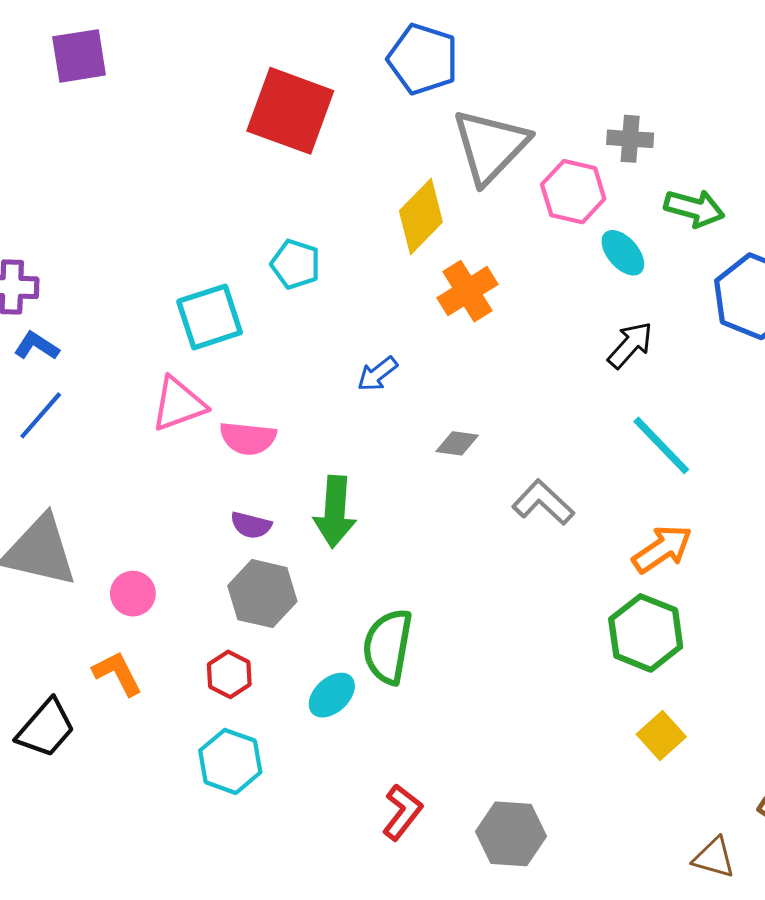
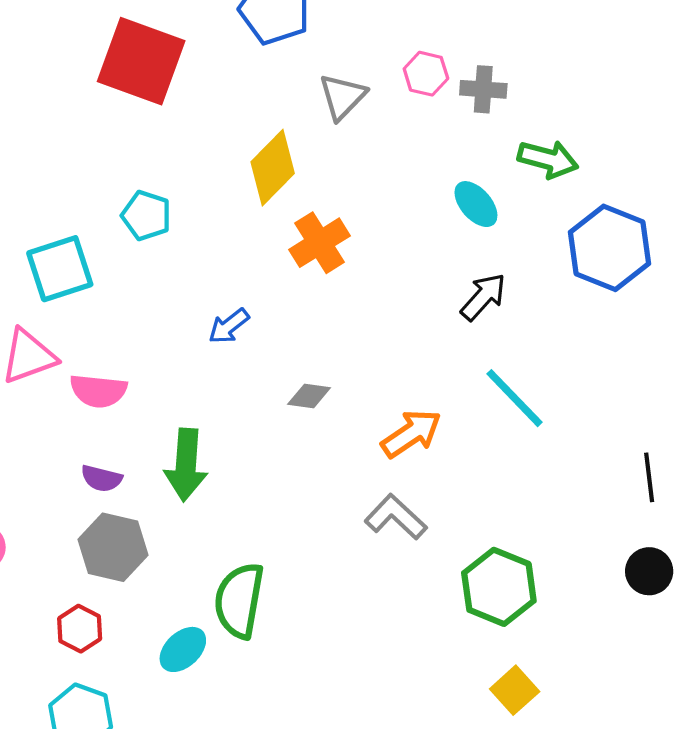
gray triangle: (490, 146) -> (342, 97), size x0.6
pink hexagon: (573, 192) -> (426, 74), moved, size x0.7
gray L-shape: (543, 502) -> (396, 517), moved
orange arrow: (662, 549) -> (411, 434), moved

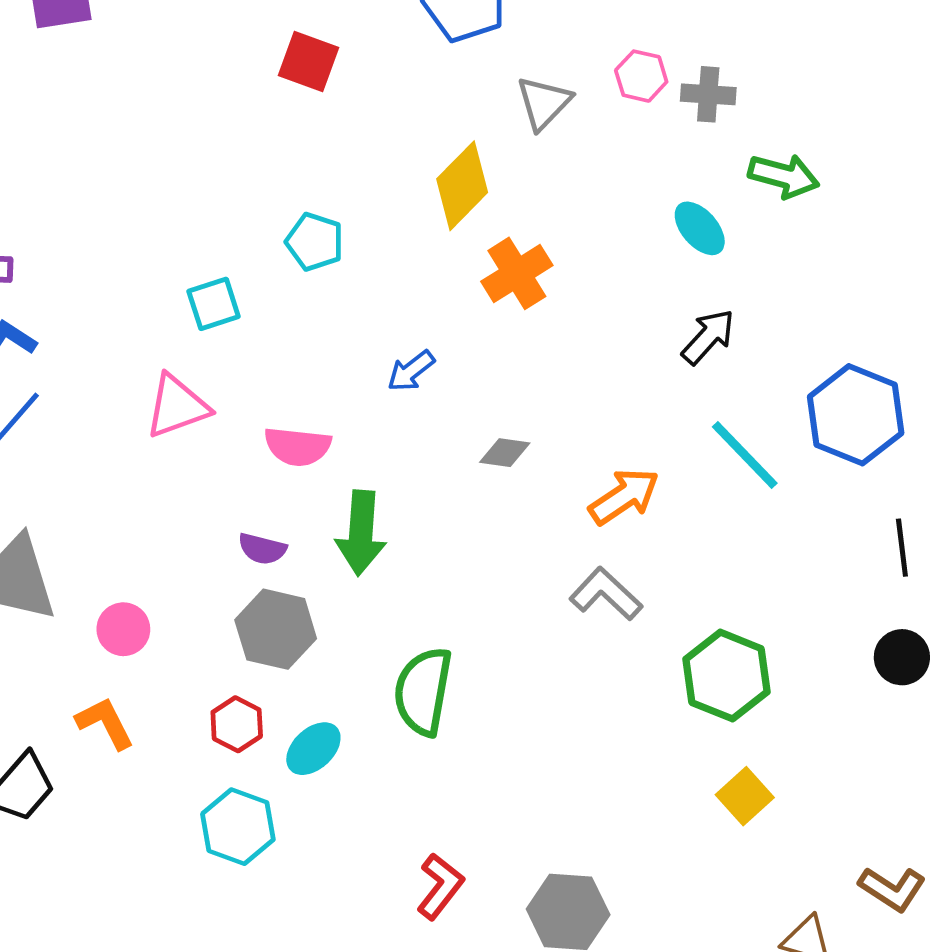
red square: (141, 61) -> (309, 61), size x0.6
blue hexagon: (609, 248) -> (856, 415), moved
cyan square: (60, 269) -> (214, 304), size x0.7
pink semicircle: (98, 391) -> (298, 446), moved
cyan ellipse: (183, 649) -> (313, 749), moved

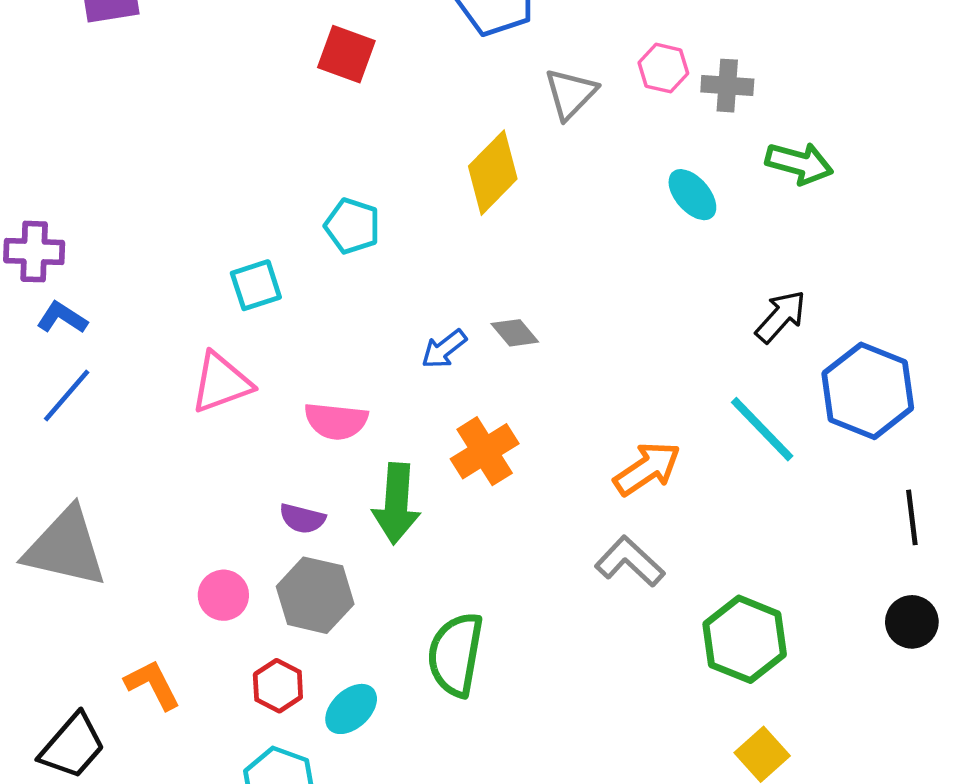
cyan ellipse: (700, 228) -> (692, 195), moved
orange cross: (517, 273) -> (485, 451), moved
black arrow: (708, 337) -> (781, 317), moved
gray diamond: (505, 453) -> (515, 333), moved, turned 42
pink circle: (123, 629) -> (223, 595), moved

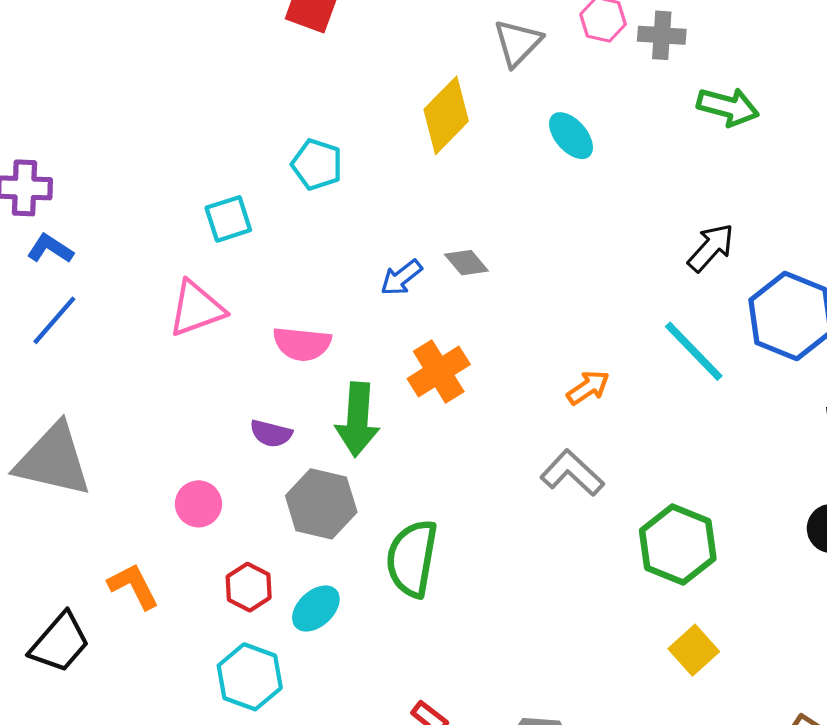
cyan ellipse: (692, 195) -> (571, 136), moved
orange arrow: (647, 469) -> (588, 388), size x0.7
gray hexagon: (315, 595) -> (321, 504), moved

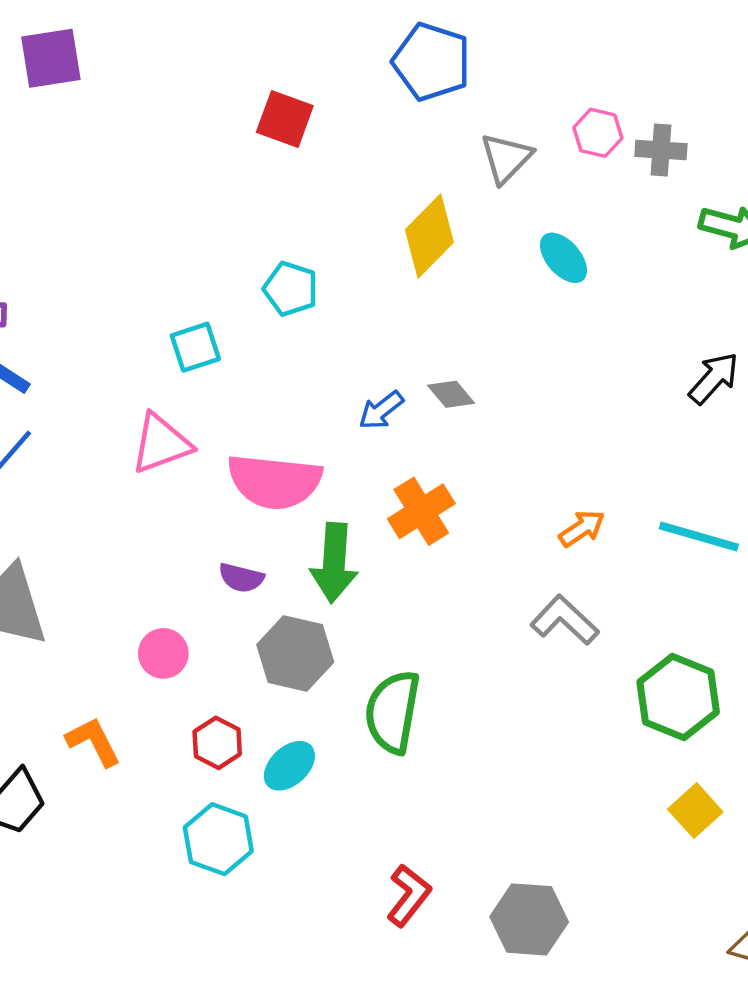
pink semicircle: (302, 344) -> (275, 481), size x1.5
cyan line: (694, 351) -> (699, 536), moved, turned -30

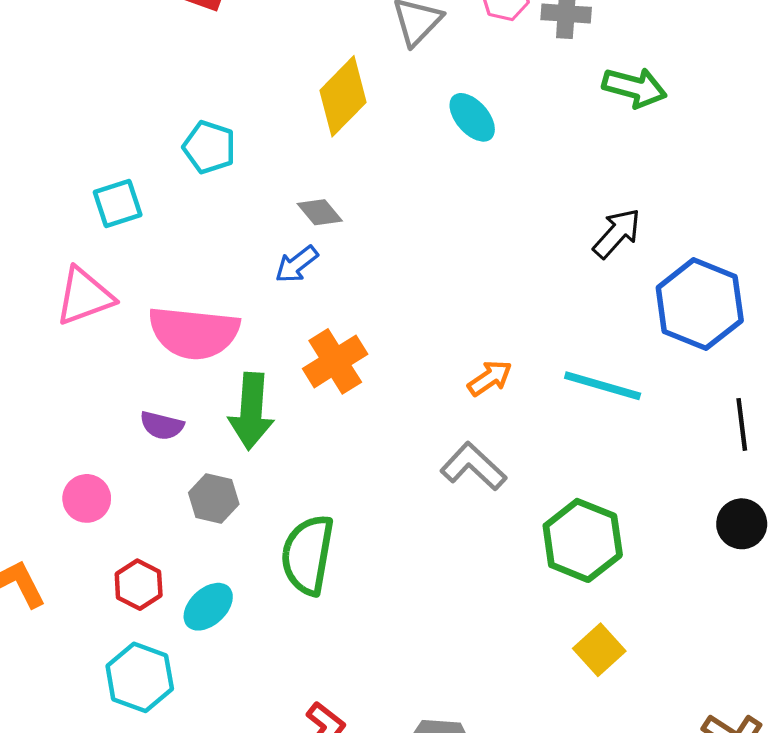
gray diamond: (451, 394) -> (320, 212), moved
gray hexagon: (295, 653) -> (214, 498), size x0.7

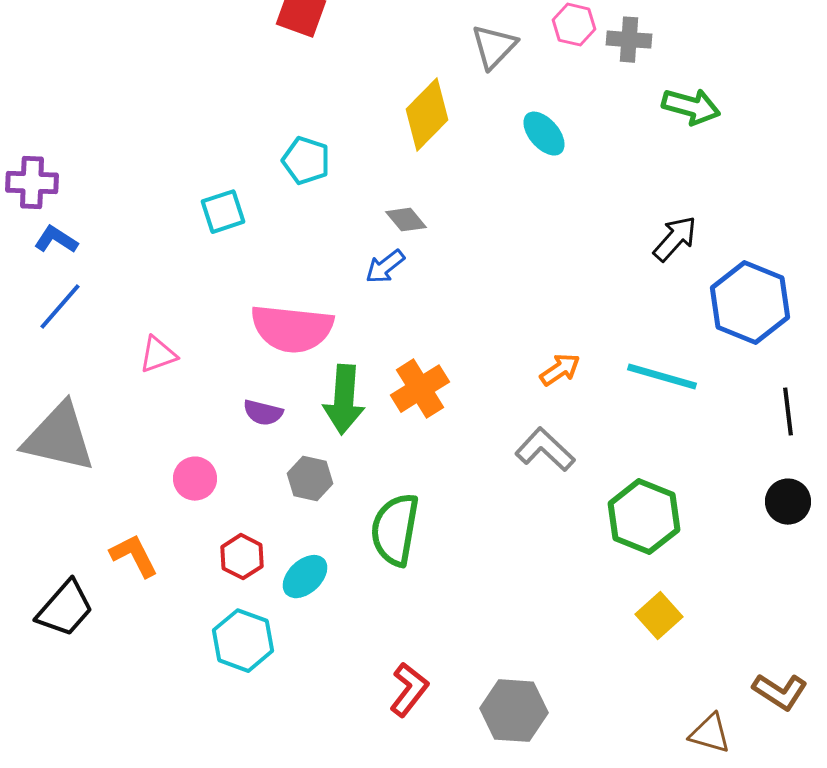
pink triangle: (84, 296) -> (158, 355), moved, size x0.7
orange cross: (335, 361) -> (420, 389), moved

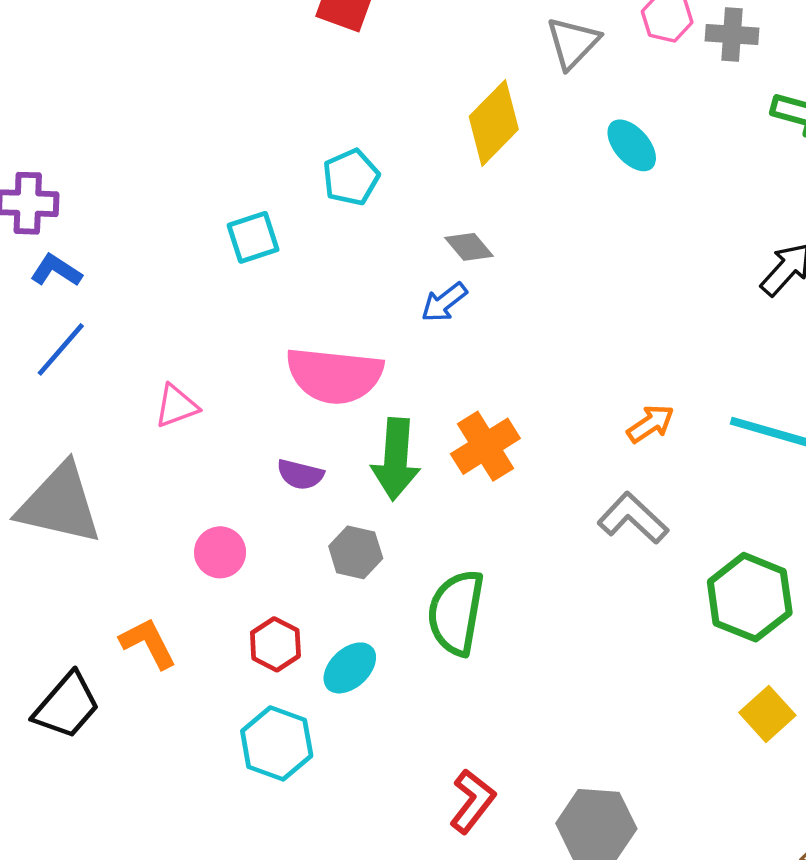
cyan pentagon: (306, 161) -> (351, 177), turned 30

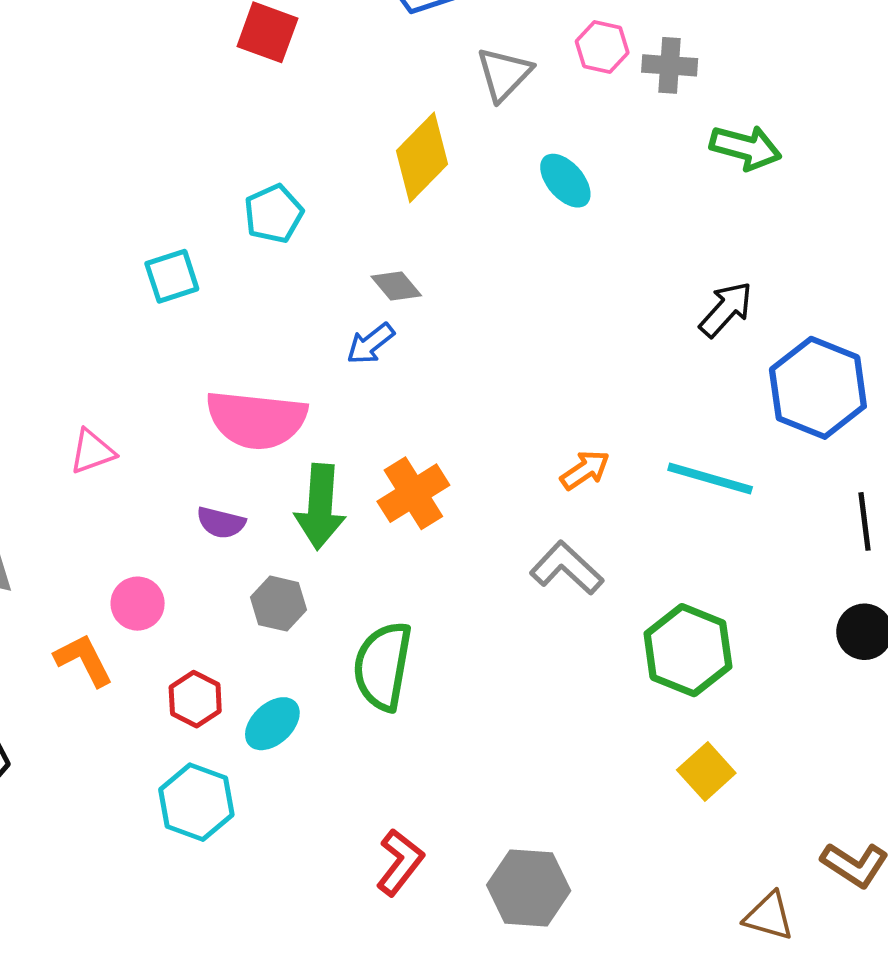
orange L-shape: (148, 643) -> (84, 660), moved

